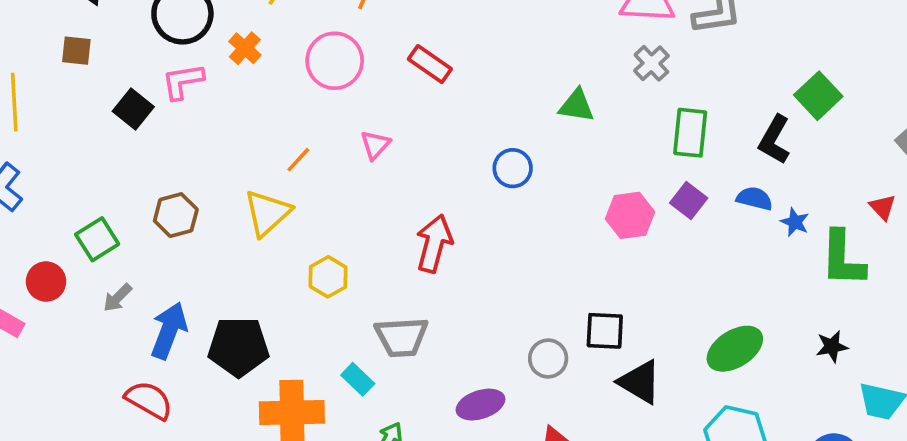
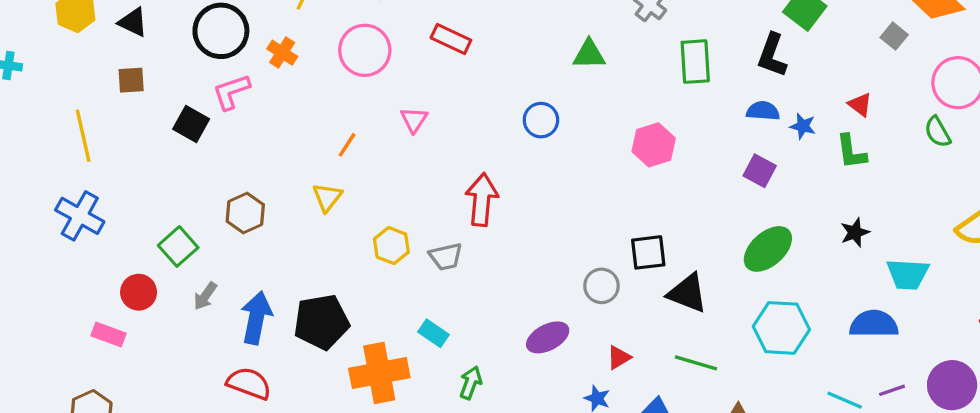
purple square: (689, 201) -> (760, 171), moved
red triangle: (883, 207) -> (860, 104), moved
yellow triangle: (267, 213) -> (327, 197), size x0.7
green L-shape: (843, 259) -> (851, 152), size x0.7
gray trapezoid: (402, 337) -> (446, 257), moved, size x0.7

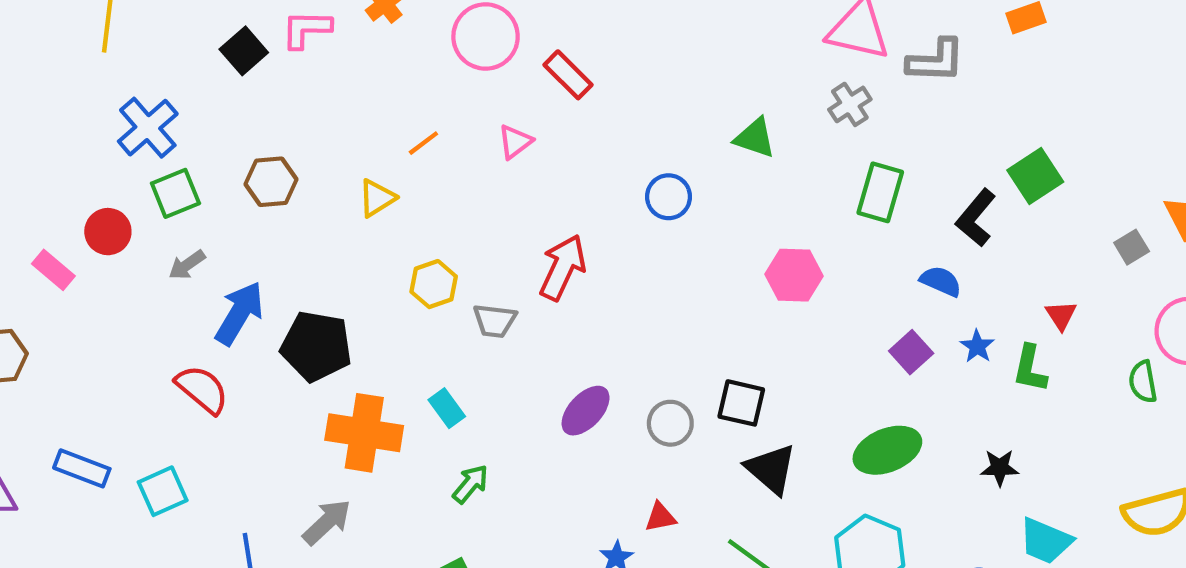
red rectangle: (451, 39) -> (568, 75), moved
blue star: (803, 126) -> (977, 346), moved
blue cross: (80, 216) -> (148, 128), moved
purple ellipse: (548, 337) -> (586, 411), moved, turned -39

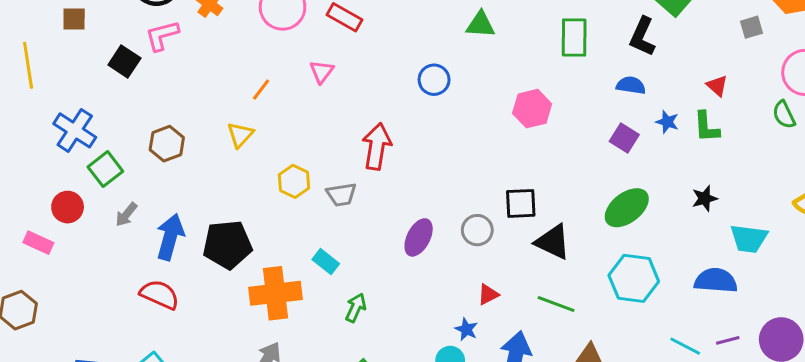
gray square: (1132, 247) -> (751, 27), turned 30

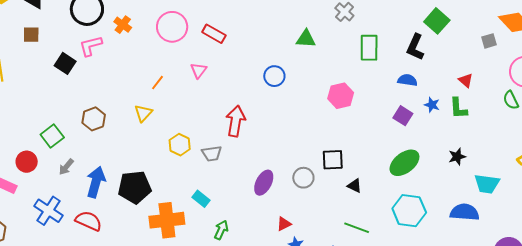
blue cross: (75, 130) -> (48, 211), moved
black triangle: (553, 242) -> (354, 186), size x0.6
red triangle: (488, 294) -> (284, 224), moved

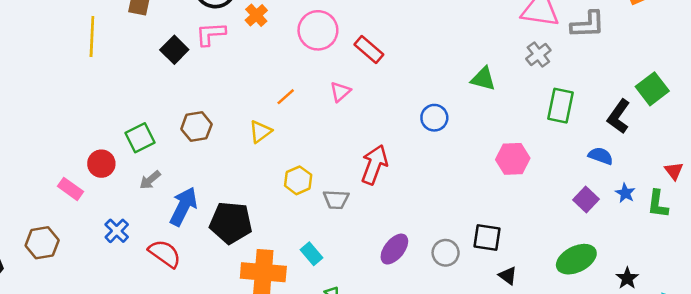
black star: (457, 157) -> (627, 278), moved, turned -30
blue cross: (48, 211) -> (117, 231), size x0.7

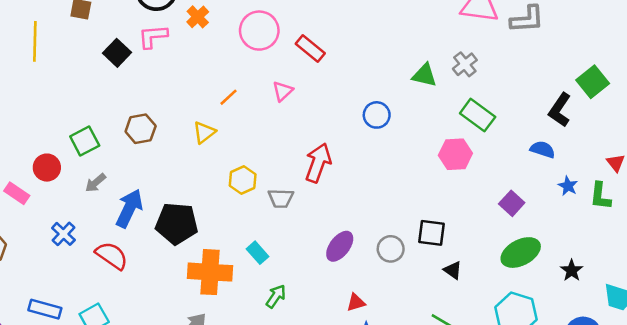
gray cross: (538, 54) -> (465, 64), moved
green rectangle: (560, 106) -> (478, 115), moved, turned -64
purple square: (586, 200) -> (512, 203), moved

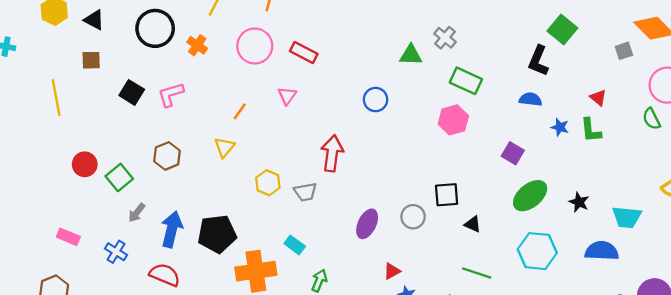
pink L-shape: (153, 36) -> (171, 94), moved
red circle: (47, 168) -> (85, 164), moved
blue cross: (63, 234) -> (116, 252), moved

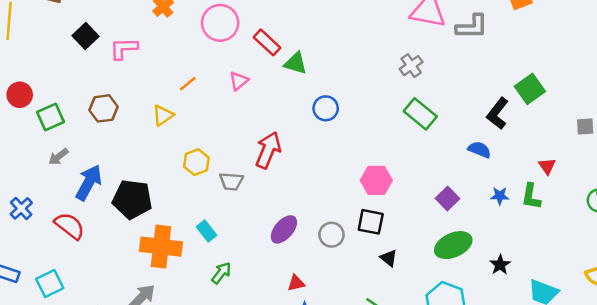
green triangle: (411, 55) -> (296, 63), moved
pink hexagon: (453, 120) -> (376, 180), moved
blue star: (560, 127) -> (500, 196), moved, turned -30
blue cross: (116, 252) -> (21, 208), moved

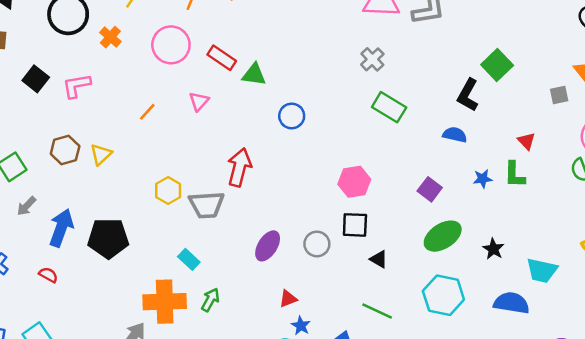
yellow triangle: (163, 115) -> (101, 154), moved
gray trapezoid: (231, 181) -> (207, 205), size x1.4
red semicircle: (70, 226) -> (48, 275), size x0.6
orange cross: (161, 247) -> (165, 302), moved

